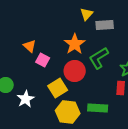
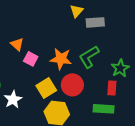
orange star: (75, 44) -> (61, 59), moved, turned -30
red circle: (75, 71) -> (72, 85), moved
green rectangle: (98, 108) -> (104, 109), moved

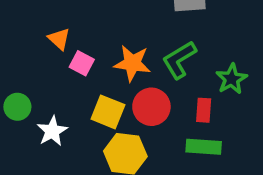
yellow square: (46, 88) -> (108, 112), turned -36
red rectangle: (112, 88) -> (204, 110), moved

